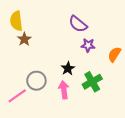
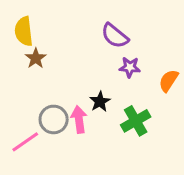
pink arrow: (64, 90) -> (79, 119), moved

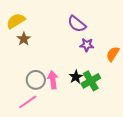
yellow semicircle: (24, 31) -> (16, 21), turned 66
black star: (100, 102) -> (76, 77), moved
pink line: (25, 142) -> (28, 102), moved

